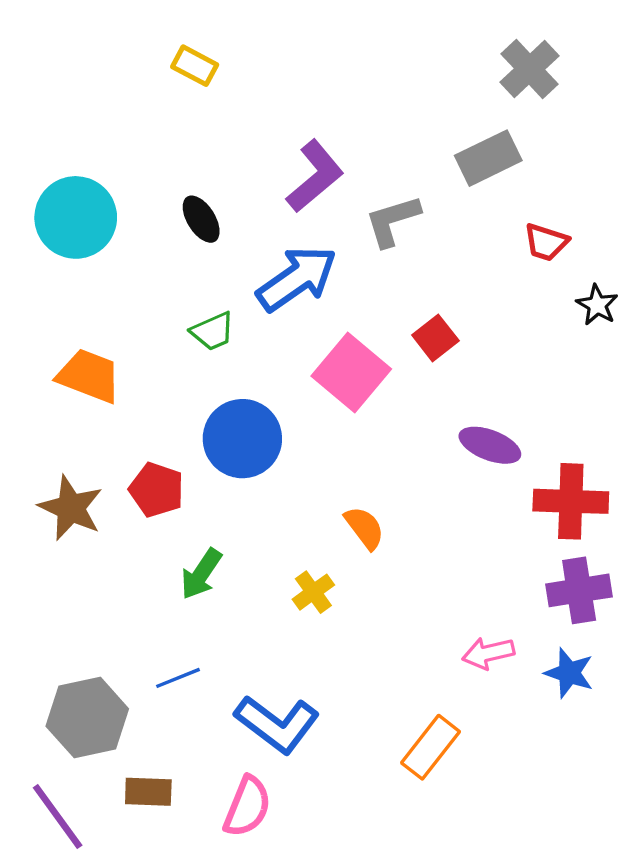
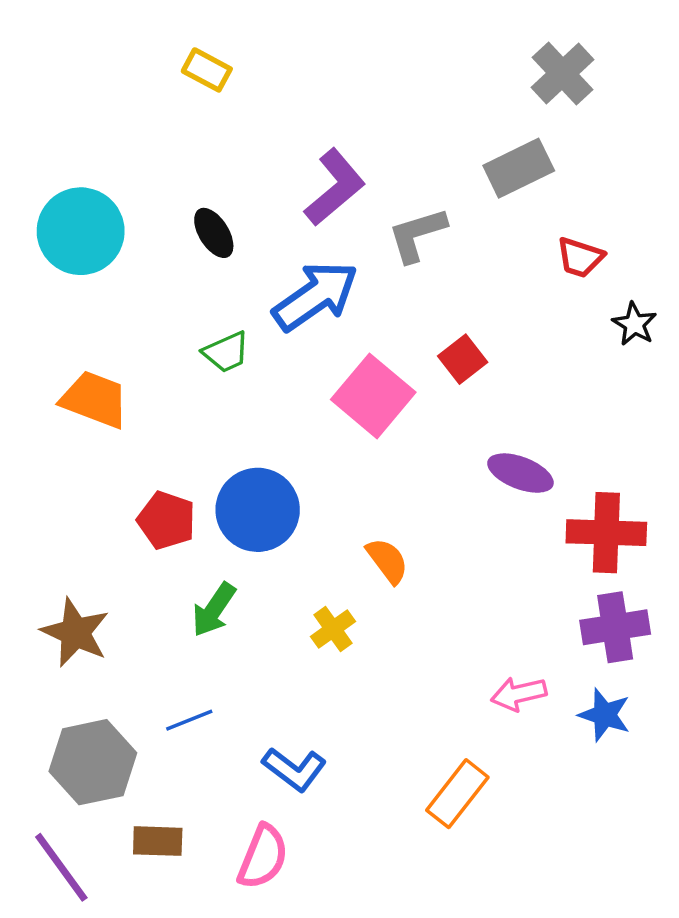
blue circle: (242, 439) -> (258, 510), moved
brown star: (71, 508) -> (75, 632), moved
blue L-shape: (277, 724) -> (294, 769), size x0.7

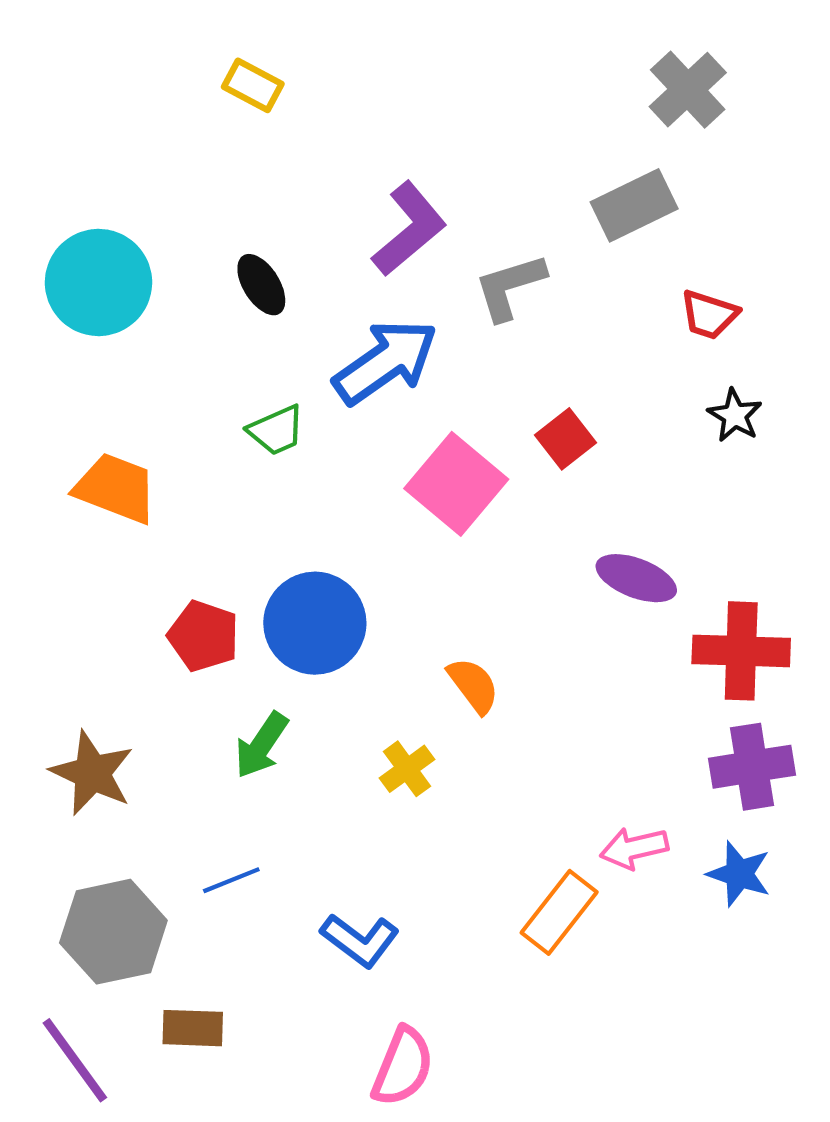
black star: (634, 324) -> (735, 415), moved
orange rectangle: (457, 794) -> (559, 912), moved
pink semicircle: (263, 857) -> (403, 1067), moved

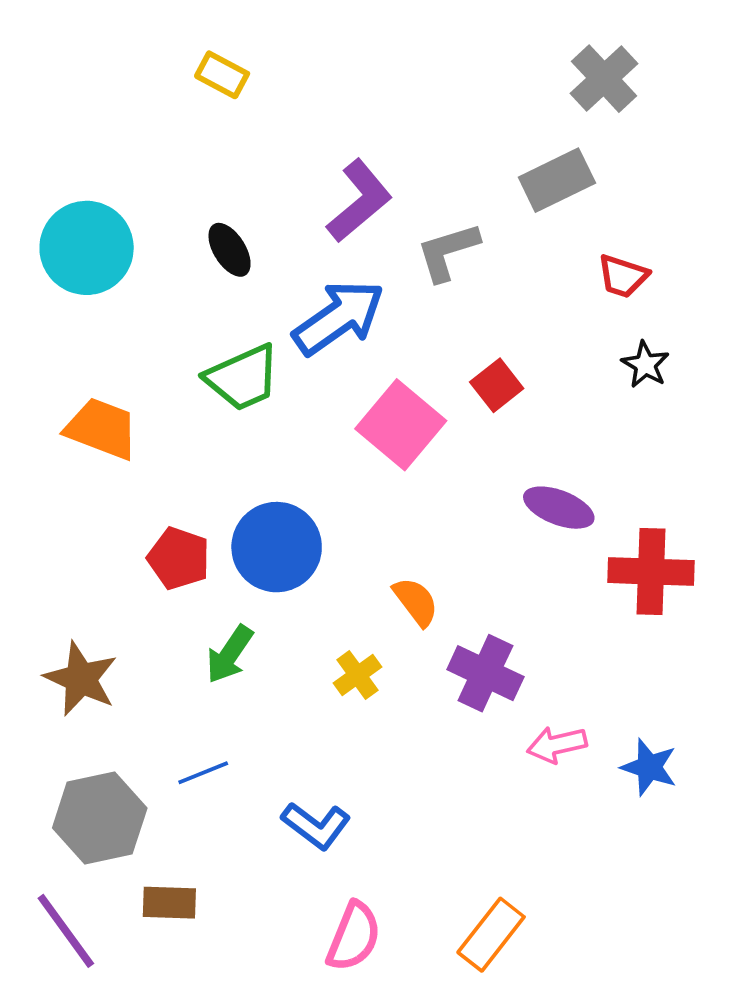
green trapezoid: (276, 430) -> (243, 378), size x1.5
purple cross: (752, 767) -> (485, 673), moved, turned 34
orange rectangle: (559, 912) -> (491, 935), moved

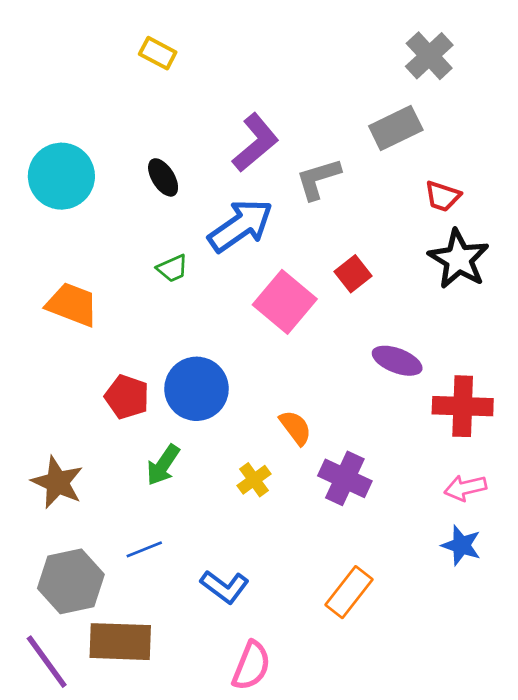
black star: (645, 365) -> (459, 259), size x1.8
green trapezoid: (243, 378) -> (172, 268), size x0.6
pink arrow: (557, 745) -> (465, 488), moved
brown rectangle: (169, 903) -> (120, 642), size x1.6
orange rectangle: (491, 935) -> (349, 592), moved

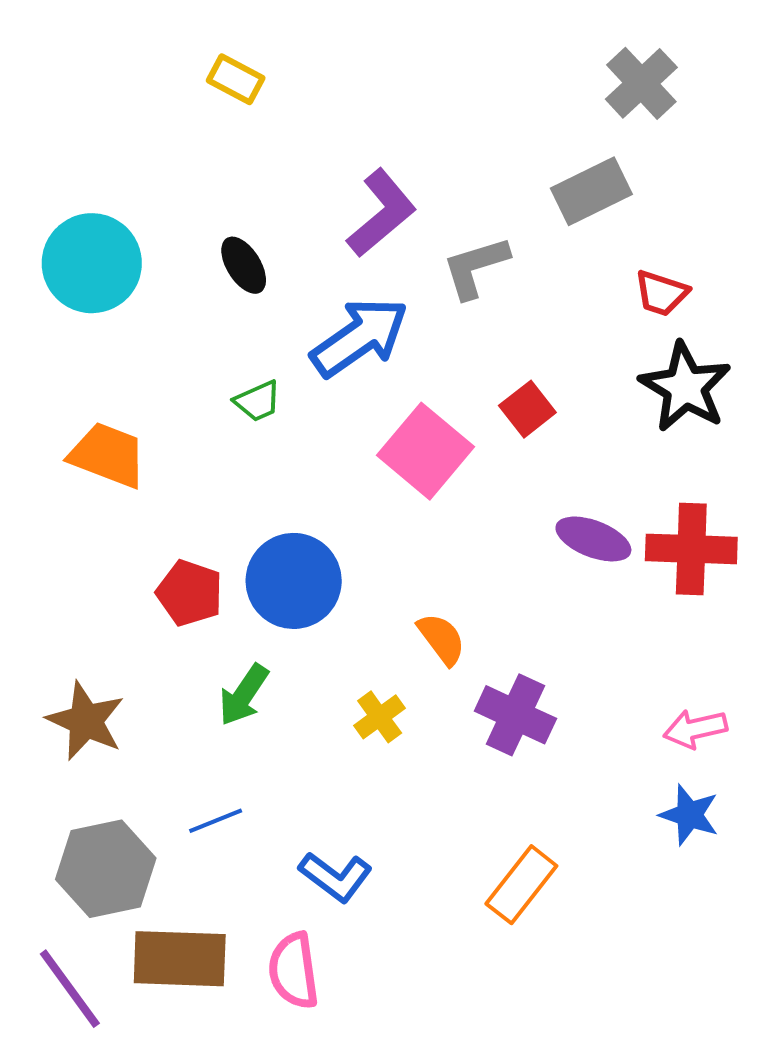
red cross: (463, 406) -> (691, 549), moved
pink semicircle: (251, 666) -> (294, 971), moved, turned 150

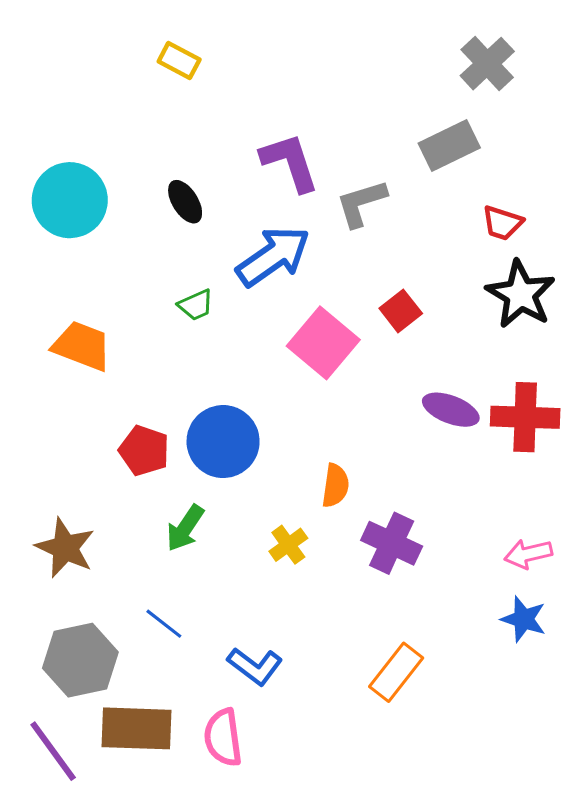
purple L-shape: (382, 213) -> (290, 162), turned -68
orange semicircle: (441, 639) -> (335, 486), turned 45
blue line: (216, 821) -> (164, 624), turned 60

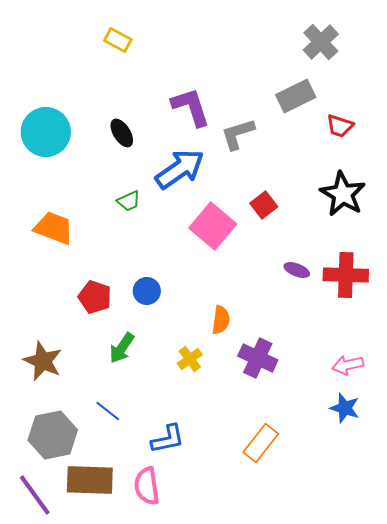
red trapezoid: (502, 223) -> (340, 126), moved
purple ellipse: (451, 410) -> (297, 270), size x0.7
blue circle: (223, 442) -> (147, 291), size x0.6
blue L-shape: (255, 666) -> (168, 439), turned -48

